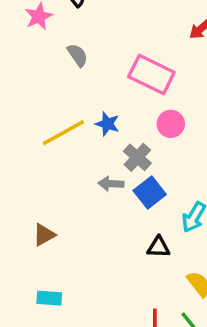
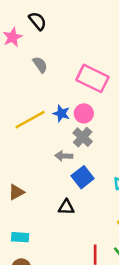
pink circle: (171, 124) -> (84, 113), moved
blue square: (150, 193) -> (83, 177), moved
black triangle: (158, 247) -> (66, 207), moved

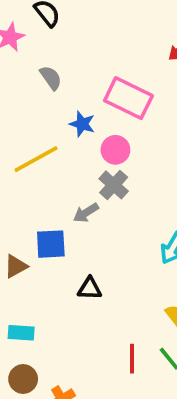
blue star: (61, 113) -> (82, 124), moved
gray arrow: (64, 156) -> (86, 213), turned -35
blue square: (83, 177) -> (51, 244), moved, turned 35

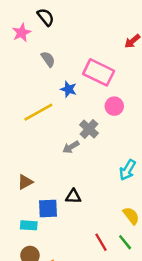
pink circle: (115, 150) -> (114, 106), moved
blue square: (51, 244) -> (48, 208), moved
red line: (132, 359) -> (101, 242), turned -30

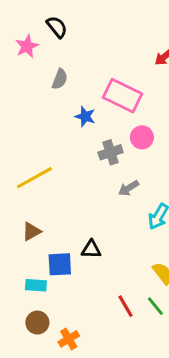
gray semicircle: (48, 59) -> (60, 79), turned 56
yellow line: (38, 112) -> (34, 178), moved
gray cross: (89, 129) -> (111, 152), moved, turned 30
gray arrow: (71, 147) -> (128, 188), moved

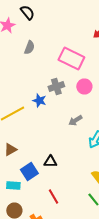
blue star: (85, 116) -> (39, 100), moved
gray cross: (111, 152) -> (56, 86), moved
blue square: (60, 264) -> (29, 172), turned -30
red line: (125, 306) -> (53, 196), moved

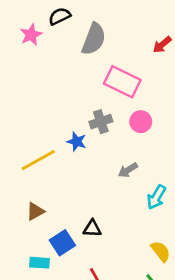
black semicircle: (27, 12) -> (60, 16), turned -77
gray semicircle: (29, 48) -> (94, 39), moved, size x1.6

